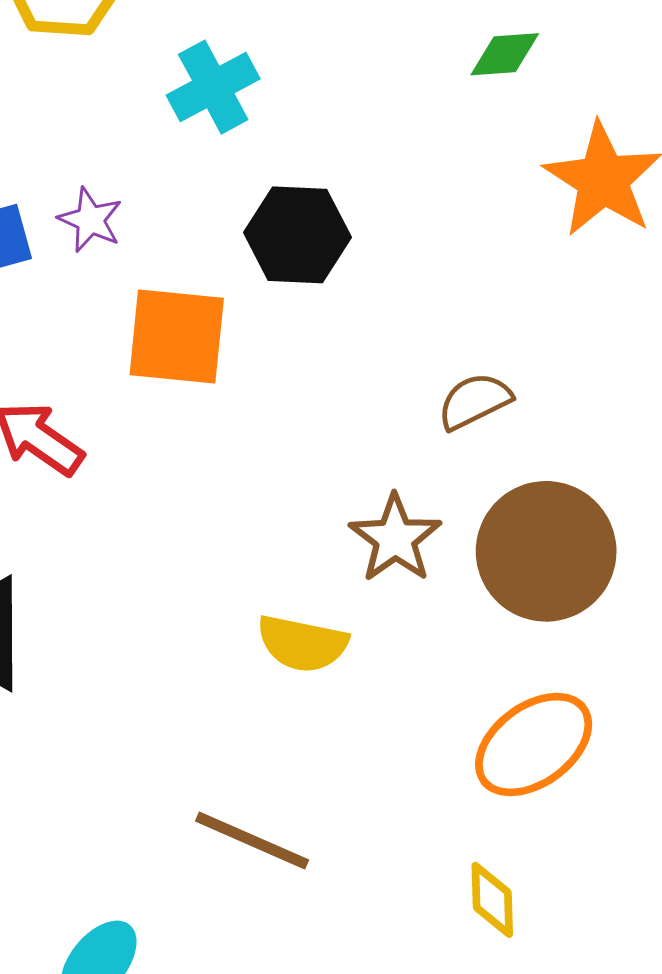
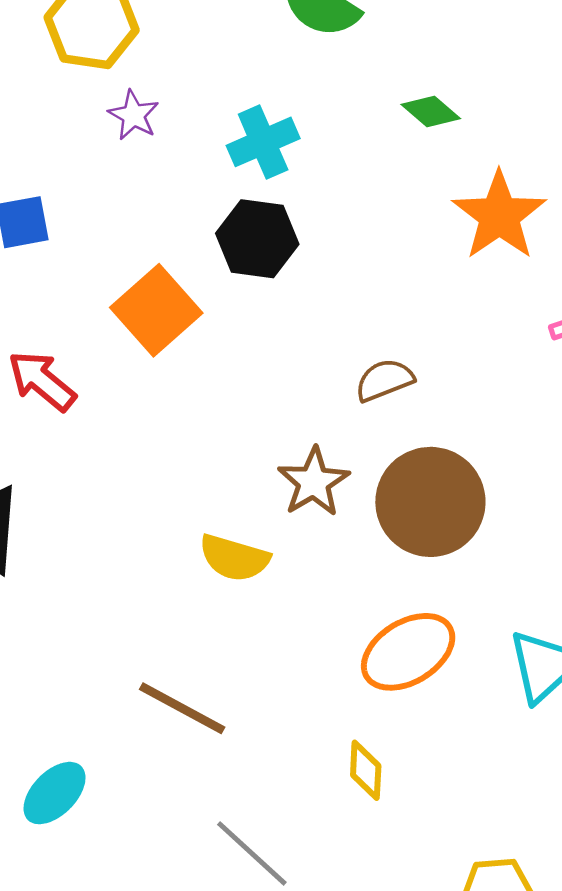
green diamond: (505, 54) -> (431, 111), turned 40
cyan cross: (213, 87) -> (263, 142), moved
purple star: (90, 220) -> (134, 115), moved
orange square: (177, 337) -> (156, 310), turned 38

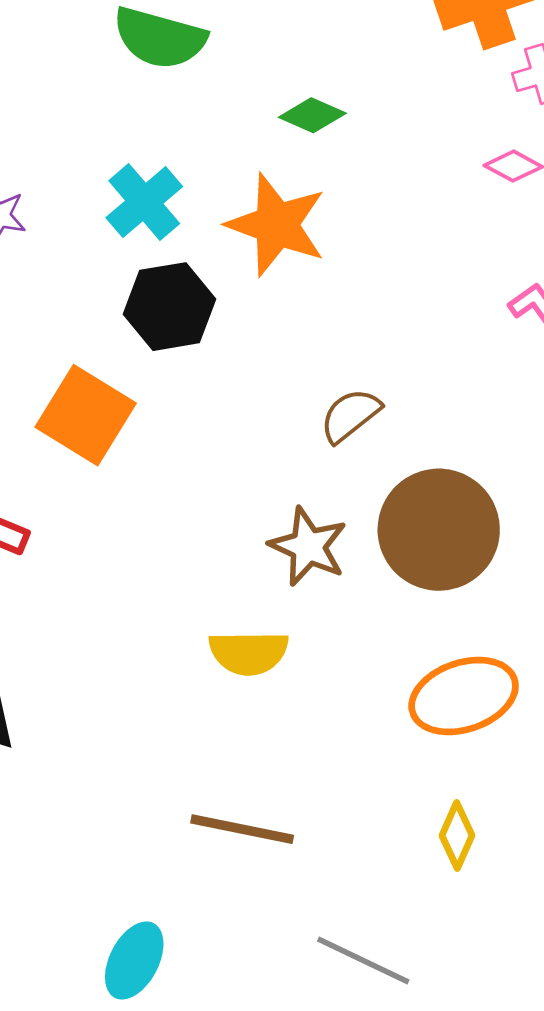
orange star: (499, 216) -> (277, 225), moved
orange ellipse: (408, 652) -> (464, 696), turned 30
yellow diamond: (366, 770) -> (457, 835), turned 38

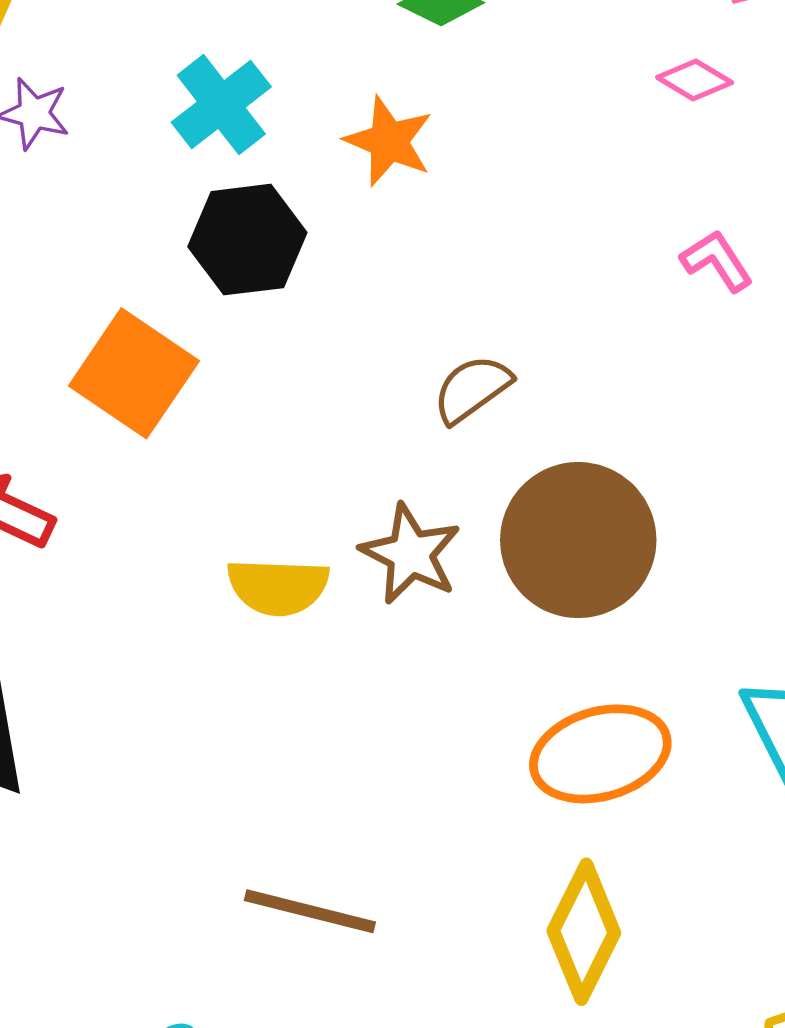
orange star: (277, 225) -> (389, 141), size x0.7
yellow semicircle: (249, 653) -> (278, 587), moved
yellow diamond: (457, 835) -> (584, 932), size x1.6

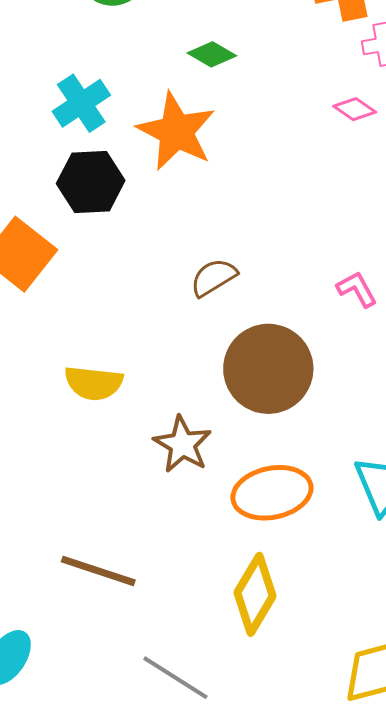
orange star: (389, 141) -> (176, 131), size x1.5
pink L-shape: (717, 261) -> (357, 289), moved
brown star: (411, 554) -> (182, 444), moved

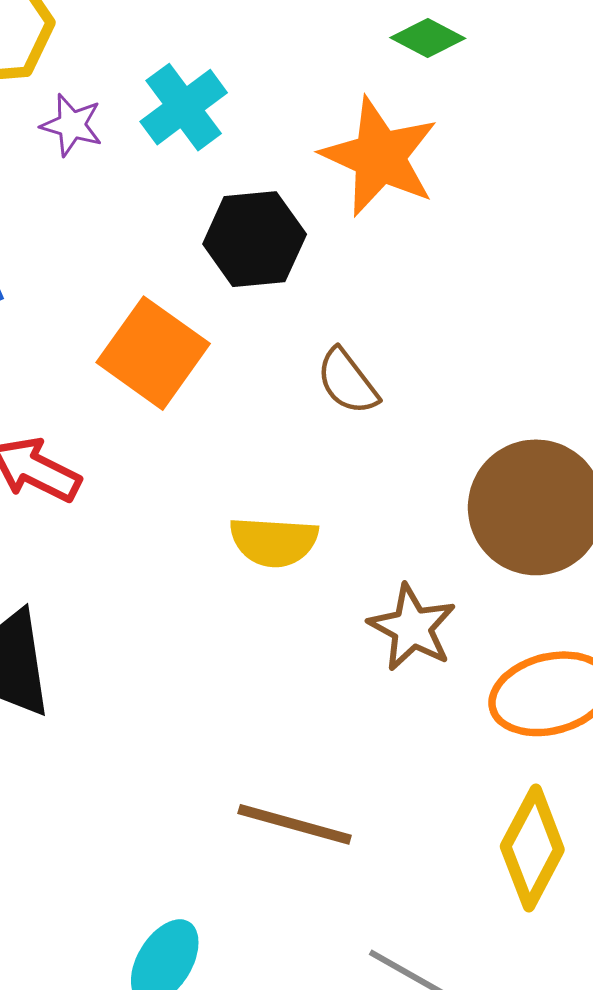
cyan cross: (81, 103) -> (184, 107), moved
brown semicircle: (214, 277) -> (347, 382), moved, turned -93

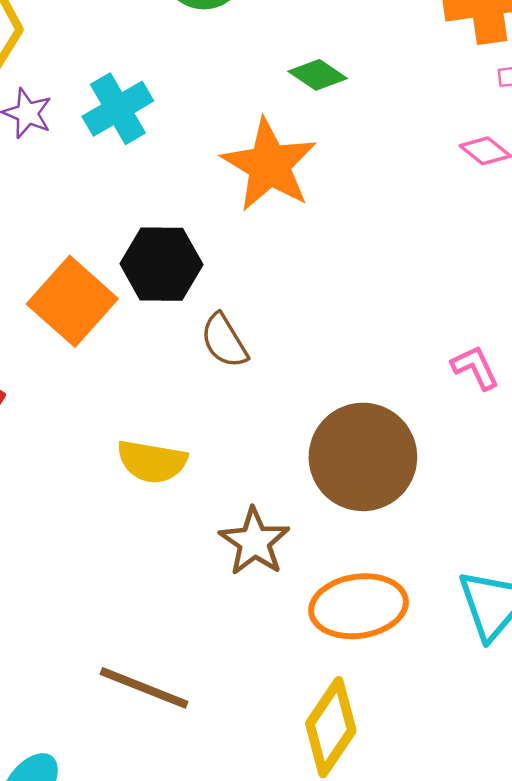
black hexagon: (255, 239) -> (161, 264), moved

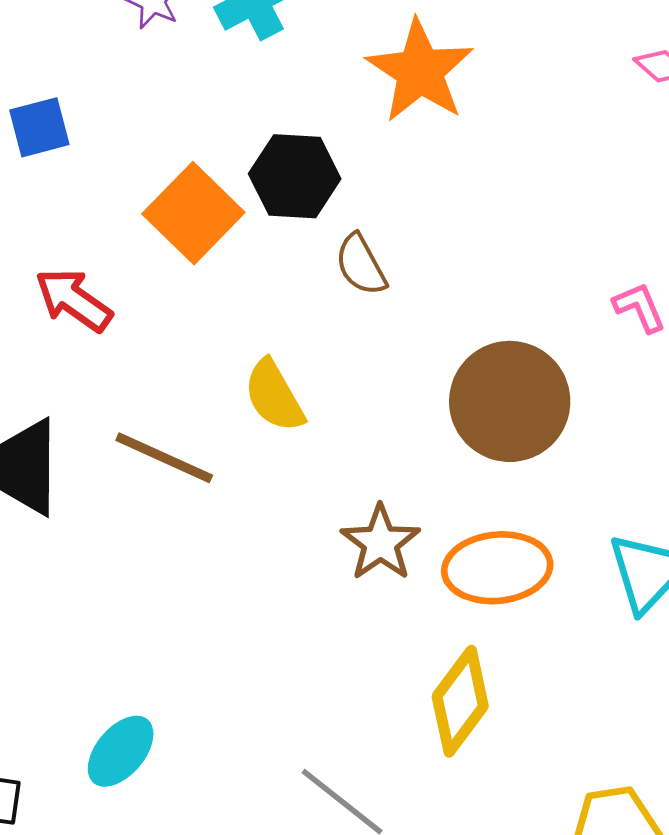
yellow semicircle: (152, 462) -> (274, 396), turned 48
brown star: (254, 542) -> (380, 543), moved
brown line: (144, 688) -> (164, 458), moved

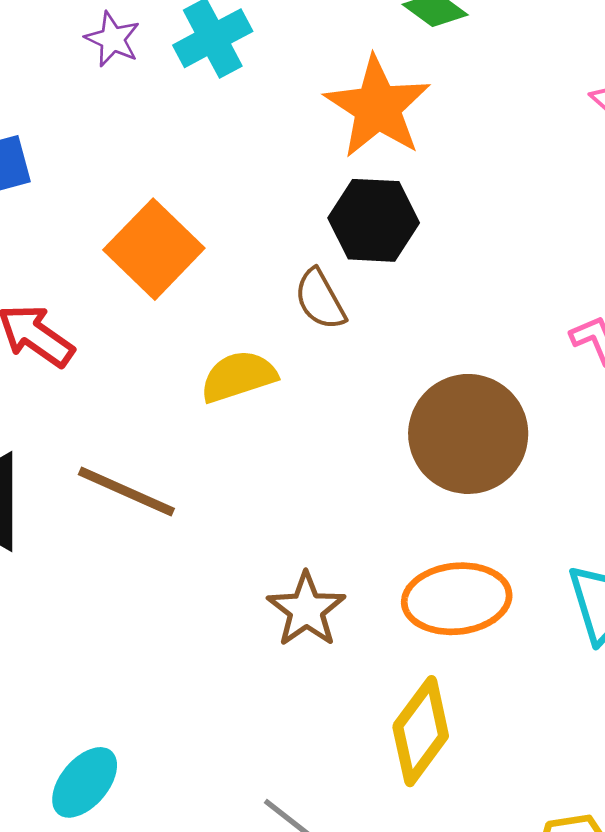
black hexagon: (295, 176) -> (374, 220), moved
yellow semicircle: (274, 396) -> (239, 376), moved, turned 102
brown star: (380, 543) -> (306, 610), moved

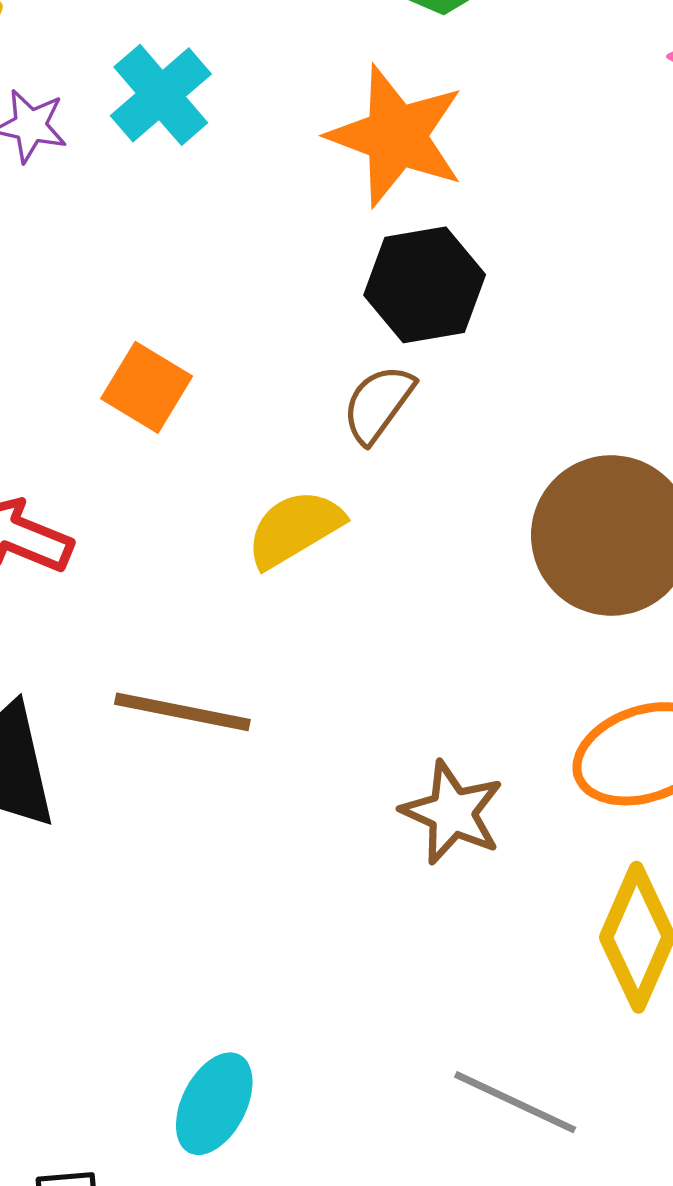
orange square: (154, 249) -> (147, 387), size x0.7
brown semicircle: (320, 299) -> (378, 404), turned 78

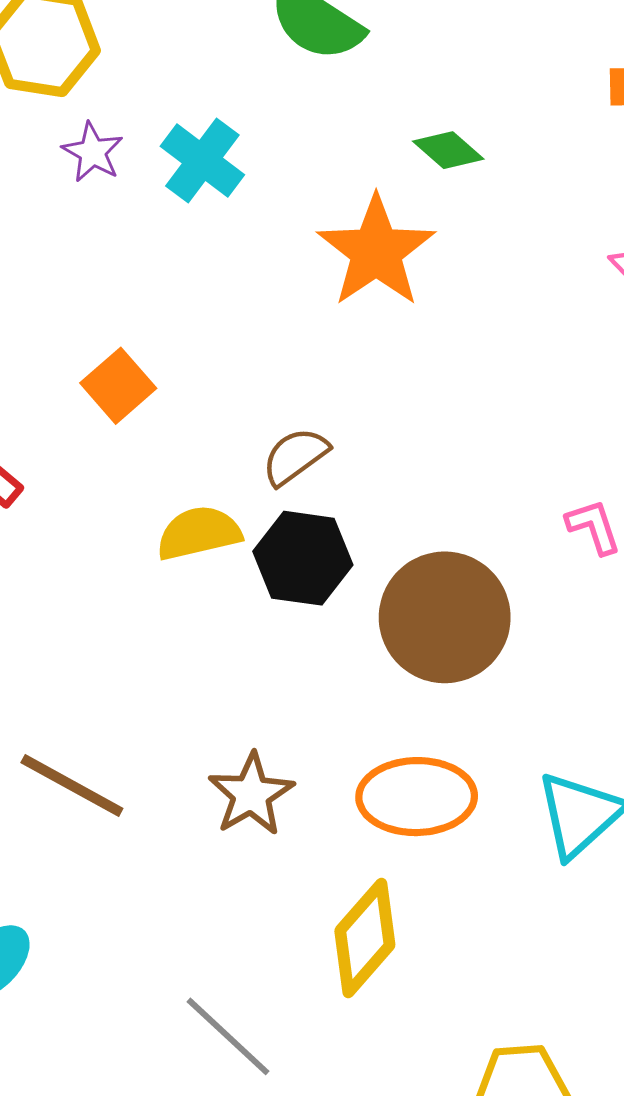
cyan cross: (161, 95) -> (202, 160), turned -30
black hexagon: (425, 285) -> (303, 558), moved
brown line: (182, 712) -> (72, 786), moved

